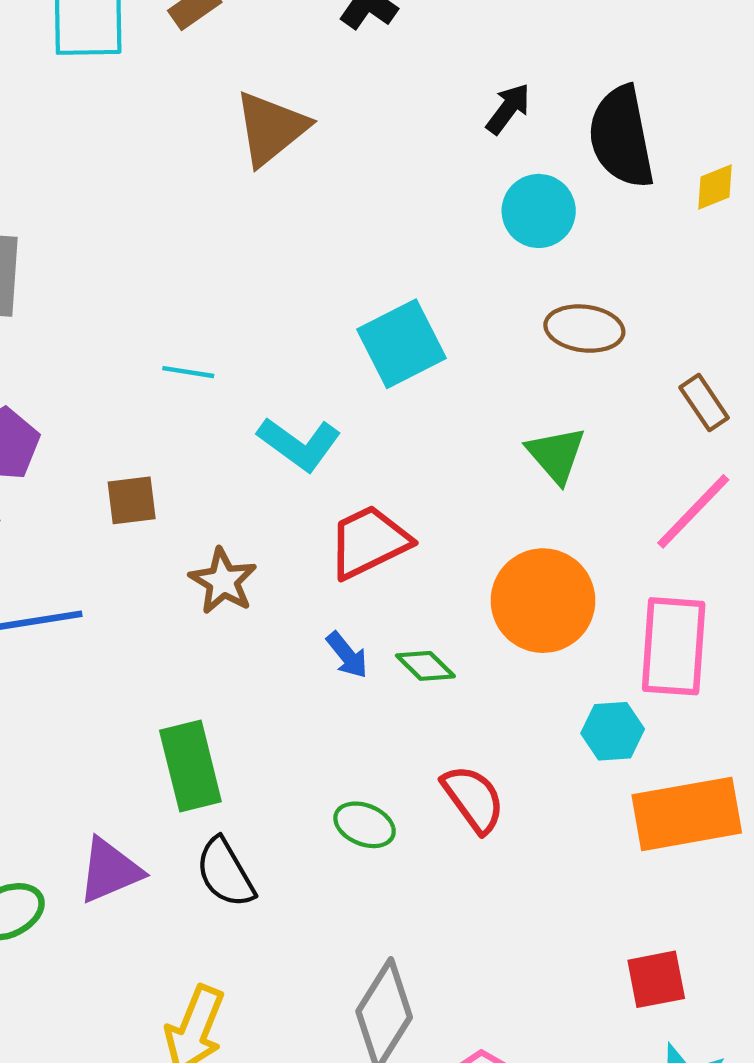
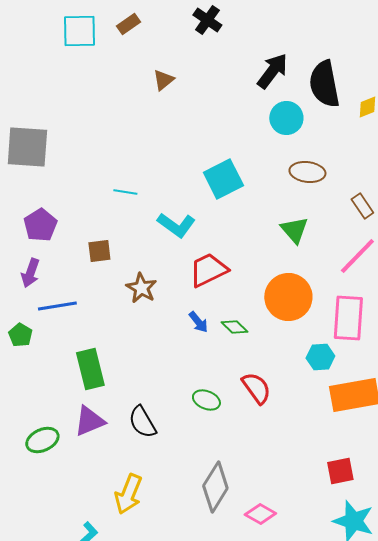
black arrow: (508, 109) -> (272, 71), size x1.5
brown triangle: (271, 128) -> (163, 80), size x0.6
green rectangle: (190, 766) -> (90, 369), moved

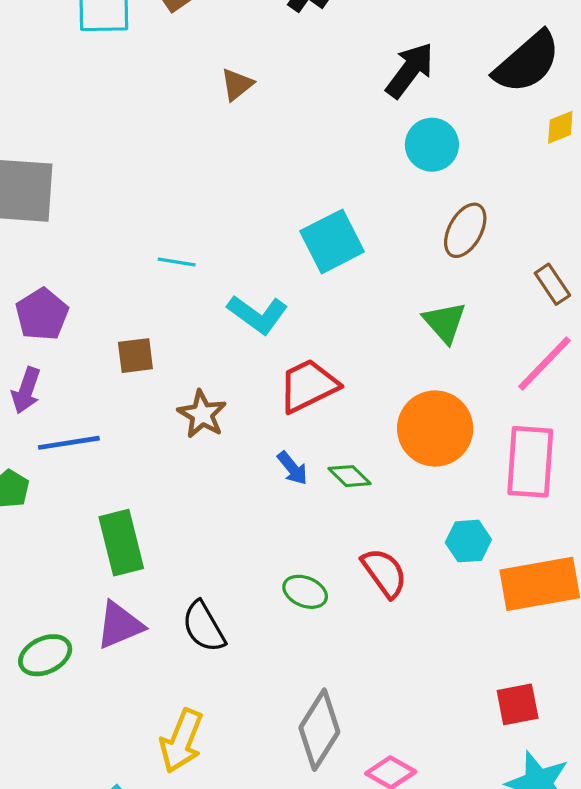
black semicircle: (324, 84) -> (527, 62), moved, turned -120
brown ellipse: (307, 172) -> (465, 230), turned -68
cyan hexagon: (320, 357) -> (468, 541), moved

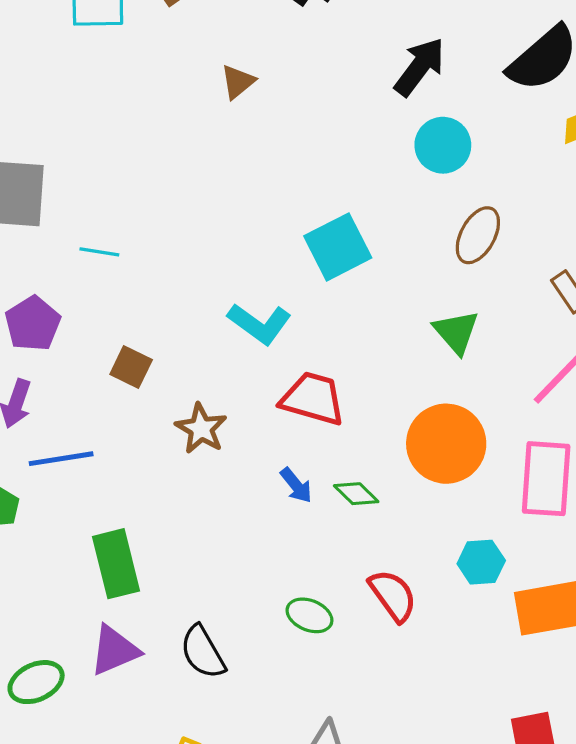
cyan line: (177, 262) -> (99, 252), moved
brown square: (135, 356) -> (131, 367), turned 33
red trapezoid: (308, 386) -> (313, 399), turned 42

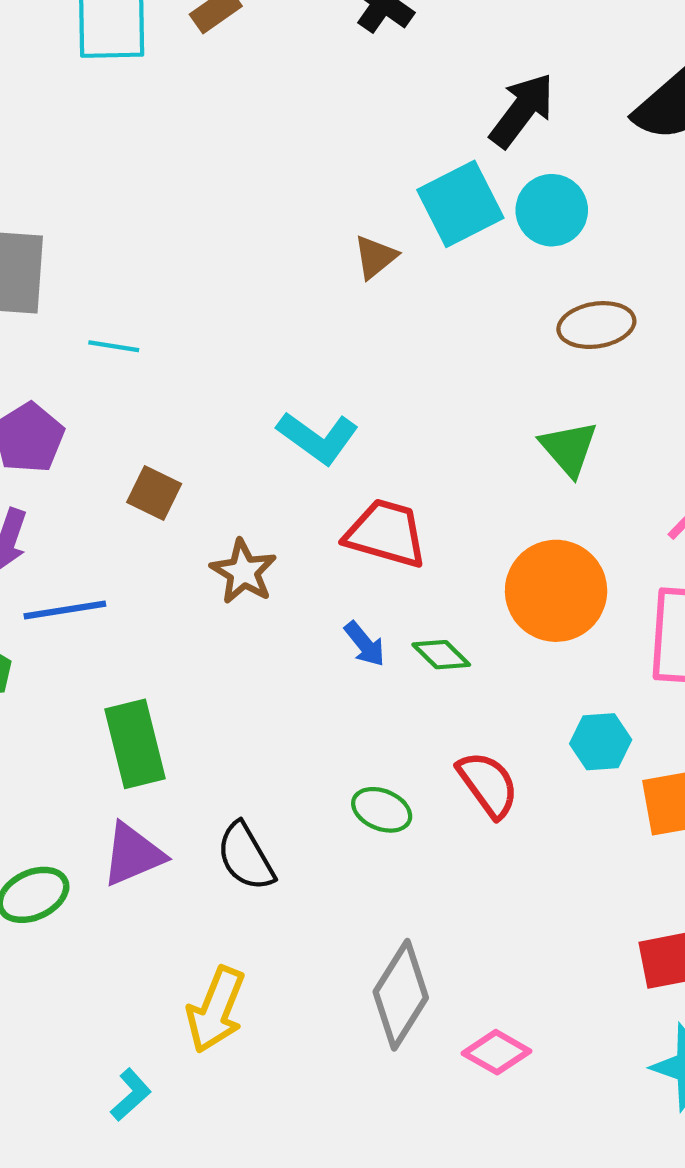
brown triangle: (238, 82) -> (375, 257), moved
brown ellipse: (478, 235) -> (596, 325), turned 52
cyan square: (338, 247) -> (460, 204), moved

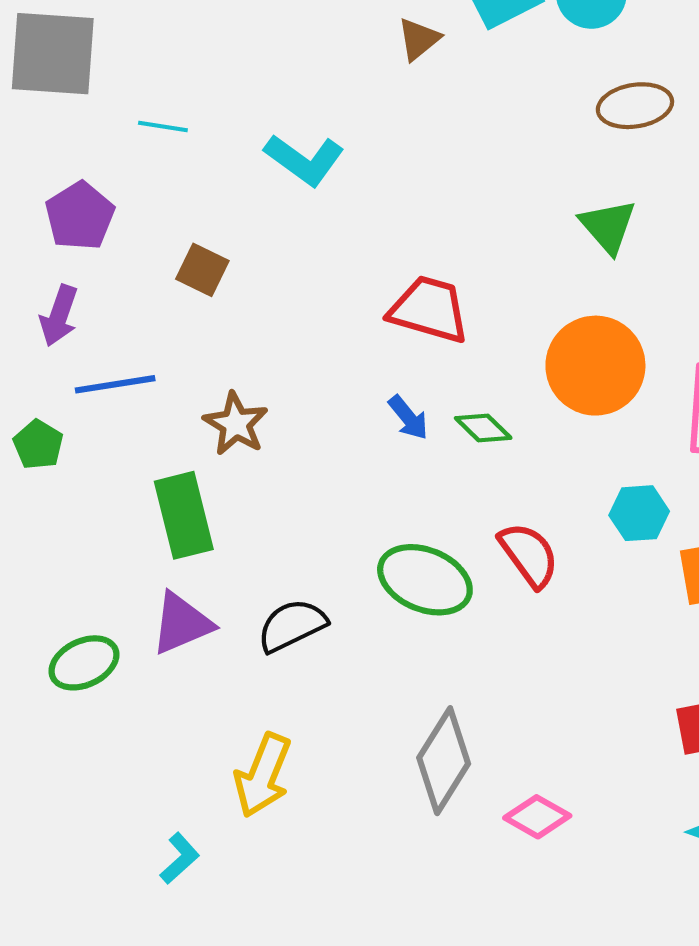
cyan L-shape: (318, 438) -> (304, 160), moved
brown star: (243, 572) -> (236, 424), moved
green ellipse: (382, 810) -> (425, 580), size x1.6
black semicircle: (246, 857) -> (292, 625), turned 94

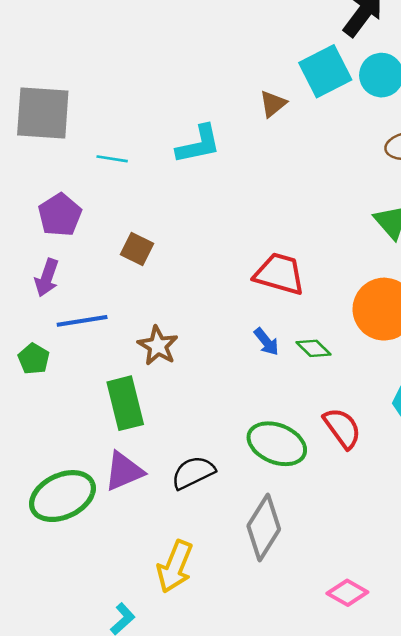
cyan L-shape: (304, 160) -> (198, 144), moved, turned -48
green ellipse: (84, 663) -> (62, 496), size x1.5
gray diamond: (444, 761) -> (264, 527), moved

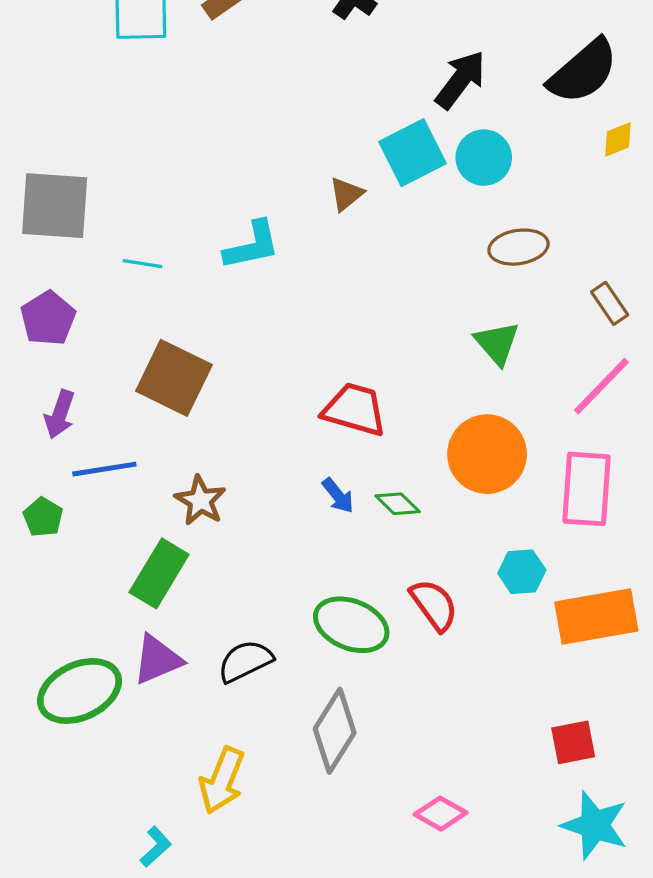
purple pentagon: (60, 215) -> (48, 318), moved
brown square: (137, 249) -> (174, 378), size x1.8
green rectangle: (125, 403) -> (159, 573), turned 45

